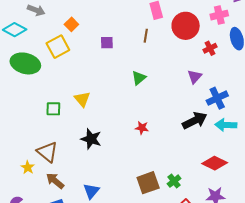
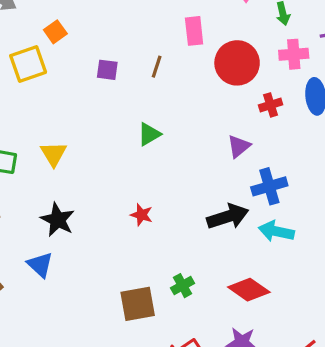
brown line: (146, 36) -> (157, 67), moved
green cross: (174, 181) -> (182, 286), moved
blue triangle: (91, 191) -> (40, 265), moved, turned -36

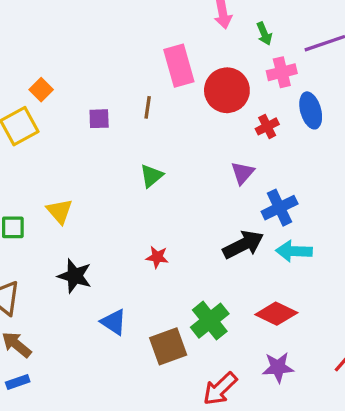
pink rectangle: (194, 31) -> (179, 66), size x1.4
blue triangle: (40, 265) -> (114, 322), moved
green cross: (182, 286) -> (210, 321), size x1.6

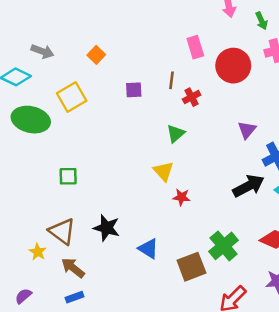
pink rectangle: (179, 66) -> (195, 47), size x0.7
orange square: (41, 90) -> (96, 55), moved
red cross: (267, 126) -> (192, 97), moved
yellow triangle: (60, 211) -> (164, 171), moved
black star: (75, 276) -> (107, 228), moved

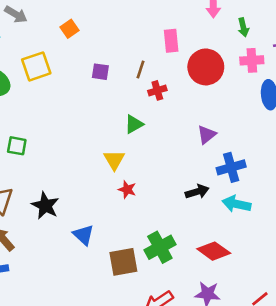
black arrow: (248, 186) -> (197, 192), size x0.7

